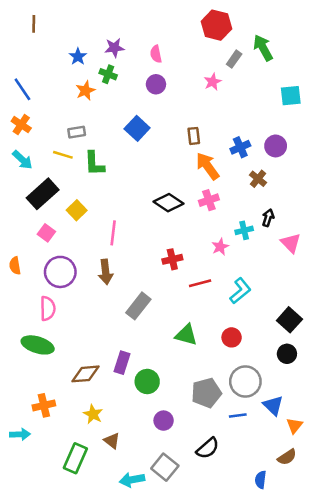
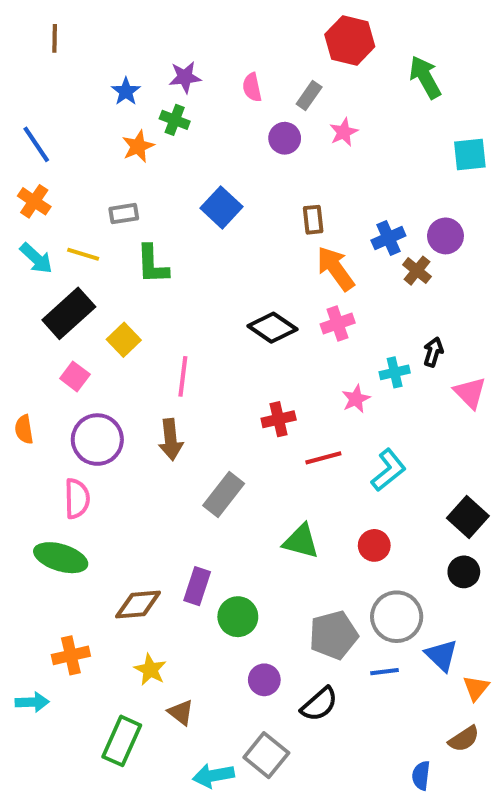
gray rectangle: (234, 59) -> (309, 95), moved
purple circle: (156, 84) -> (285, 138), moved
yellow line: (63, 155) -> (83, 254), moved
brown cross: (258, 179) -> (417, 271), moved
black semicircle: (208, 448) -> (319, 704), moved

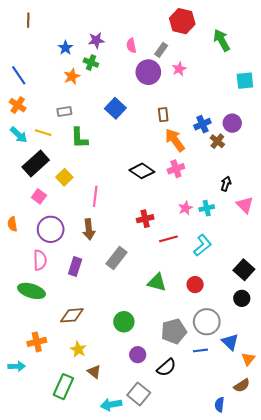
purple circle: (285, 138) -> (148, 72), size x1.5
cyan cross: (395, 372) -> (207, 208), moved
purple rectangle: (197, 586) -> (75, 267), moved

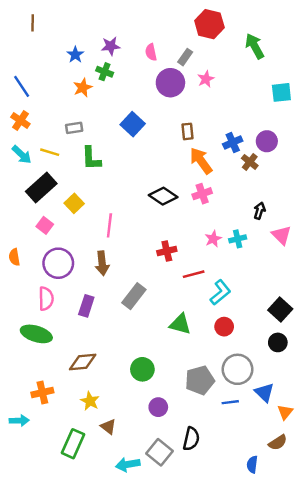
cyan L-shape: (202, 245) -> (220, 292), moved
black semicircle: (166, 367) -> (191, 439), moved, turned -36

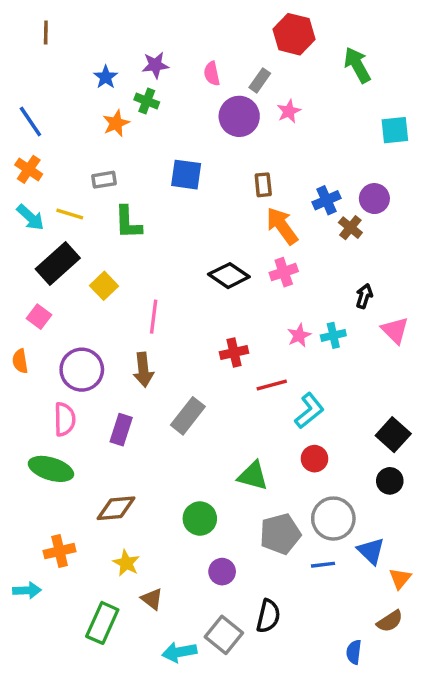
blue square: (133, 124) -> (186, 175), turned -35
pink square: (45, 225) -> (39, 317), moved
green triangle: (180, 324) -> (253, 476), moved

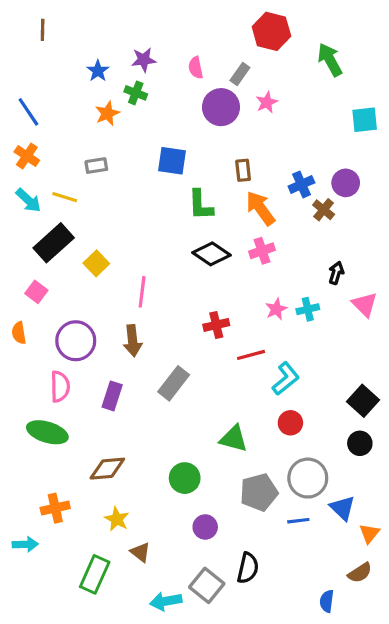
green L-shape: (128, 222) -> (200, 205), moved

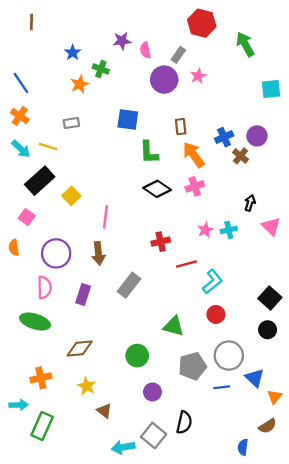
purple star: (144, 60) -> (122, 41), moved
green rectangle: (95, 574) -> (42, 426), moved

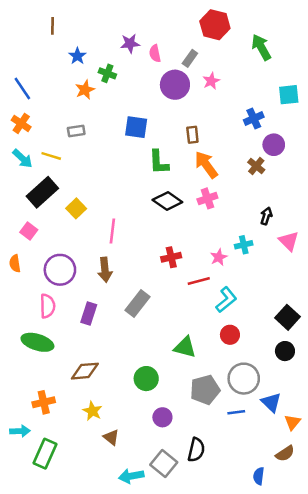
brown line: (31, 22) -> (52, 26), moved
blue cross: (224, 137) -> (254, 118), moved
pink star: (205, 230) -> (219, 257), moved

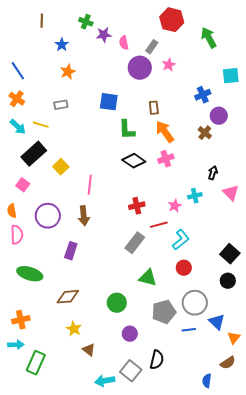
green cross: (107, 73) -> (86, 22), moved
gray rectangle: (137, 304) -> (135, 243), moved
pink semicircle: (47, 306) -> (17, 235), moved
orange cross: (44, 402) -> (21, 320), moved

